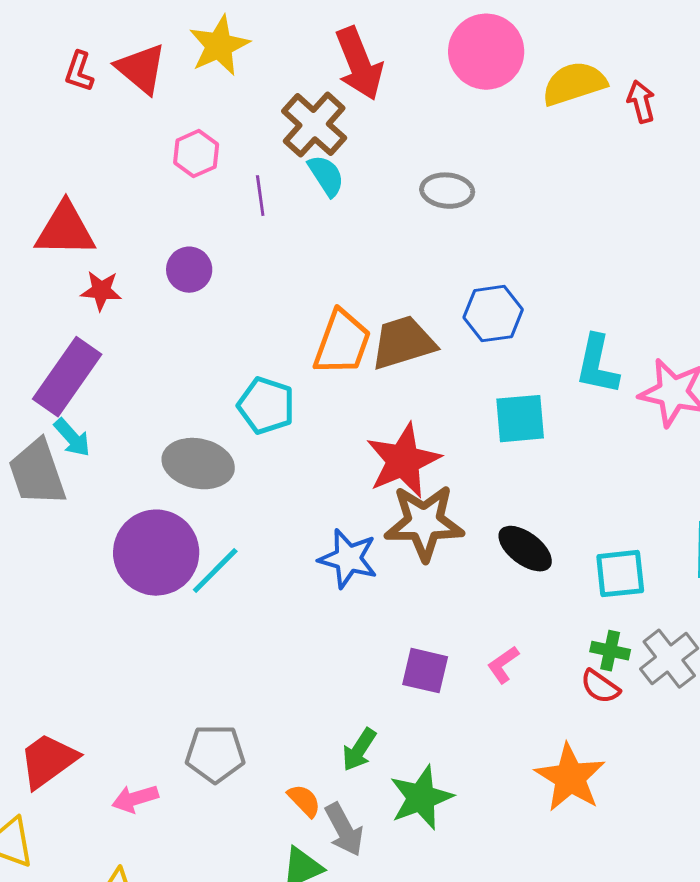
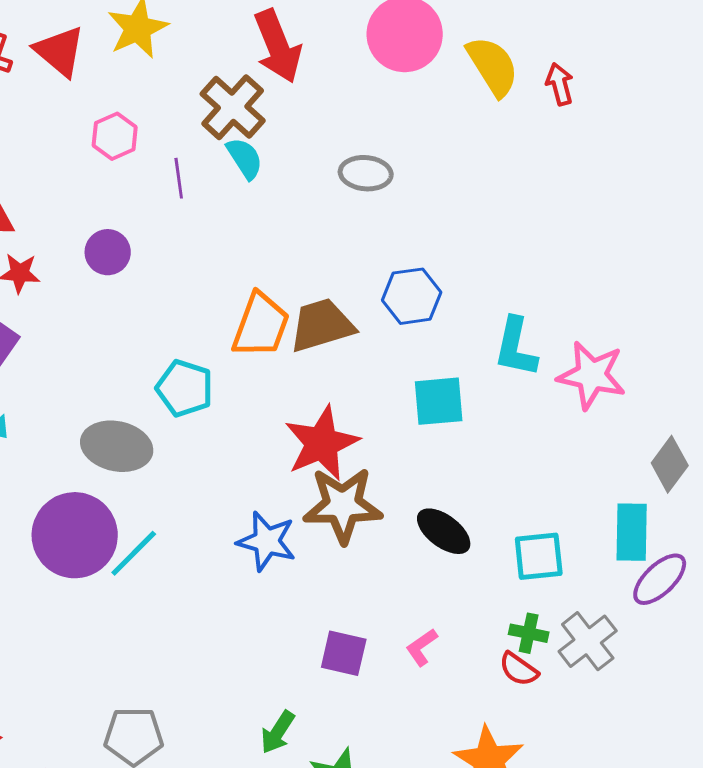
yellow semicircle: (574, 84) -> (493, 66), turned 76

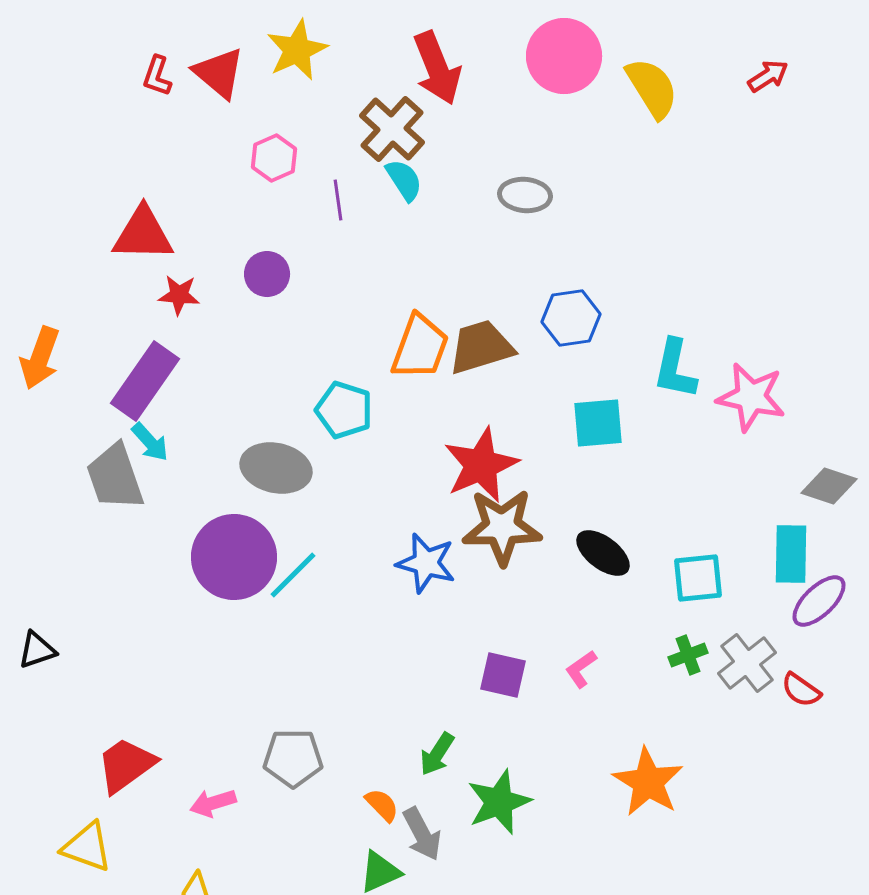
red arrow: (560, 84) -> (768, 76), moved, turned 72
gray diamond: (670, 464) -> (829, 486), turned 72
green cross: (529, 633) -> (688, 655), turned -33
red semicircle: (519, 669) -> (801, 690), moved

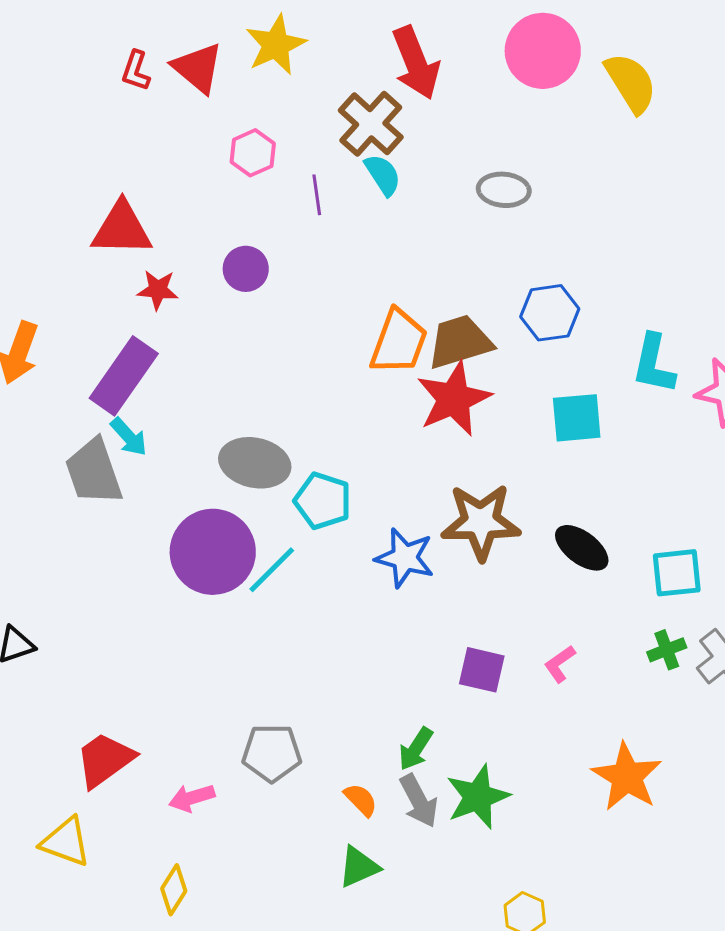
cyan pentagon: (344, 410) -> (323, 501), moved
red star: (481, 465) -> (454, 399), moved
gray arrow: (422, 834) -> (419, 801), moved

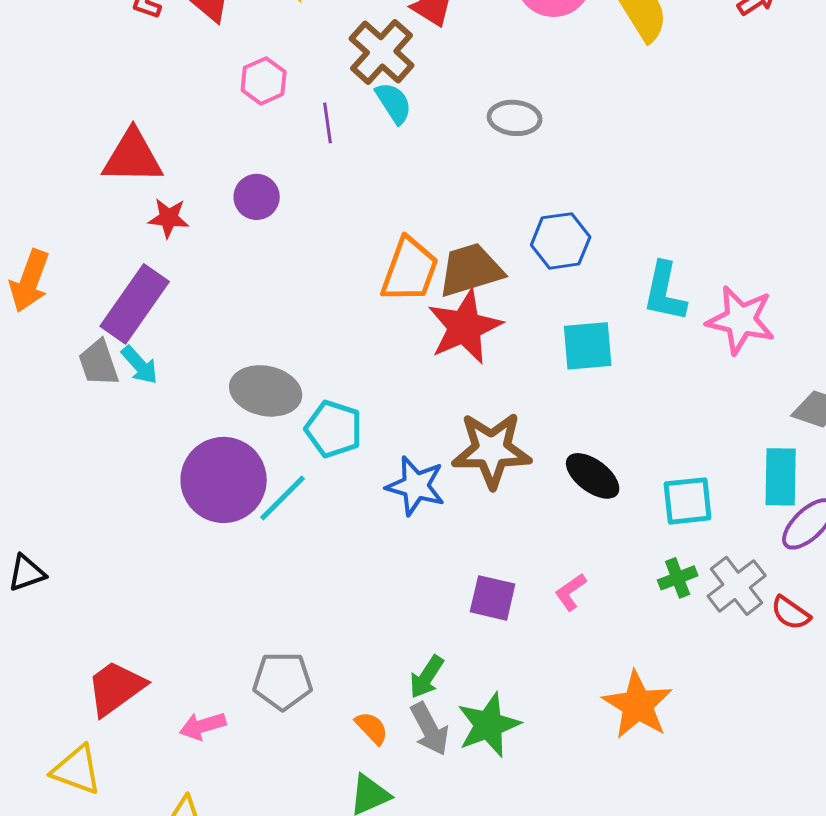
gray trapezoid: (94, 472) -> (99, 363), moved, size x0.7

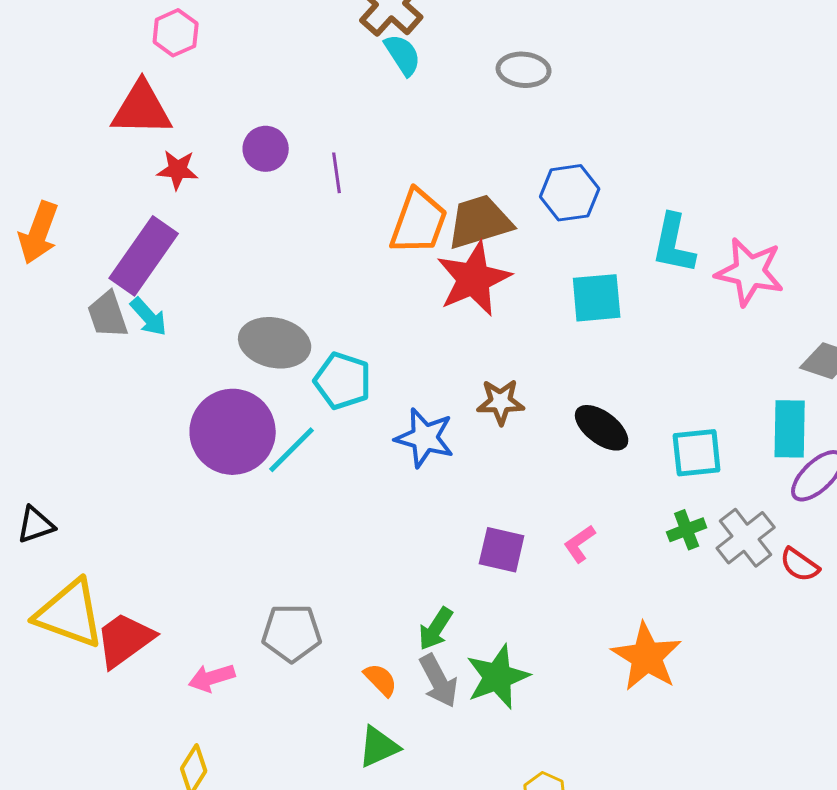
pink hexagon: (264, 81) -> (176, 33), moved
purple line: (328, 123) -> (337, 173), moved
brown star: (492, 450) -> (501, 402), size x0.6
yellow triangle: (77, 770) -> (70, 614), moved, size x1.4

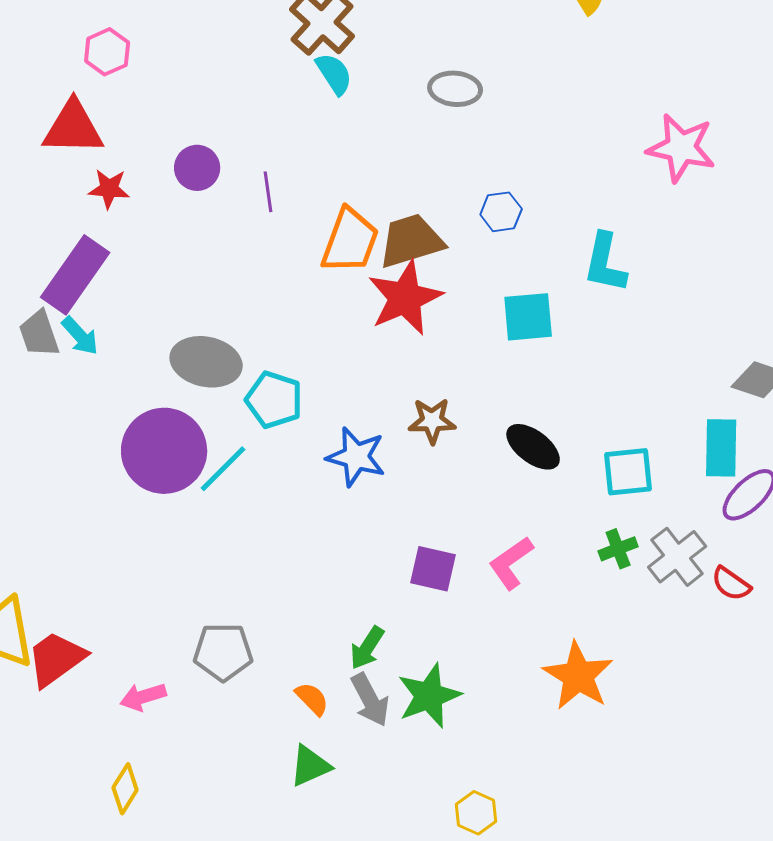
blue hexagon: (570, 193) -> (501, 212), size x0.7
pink star: (750, 272) -> (681, 148), moved
pink L-shape: (580, 544) -> (511, 563), size x1.4

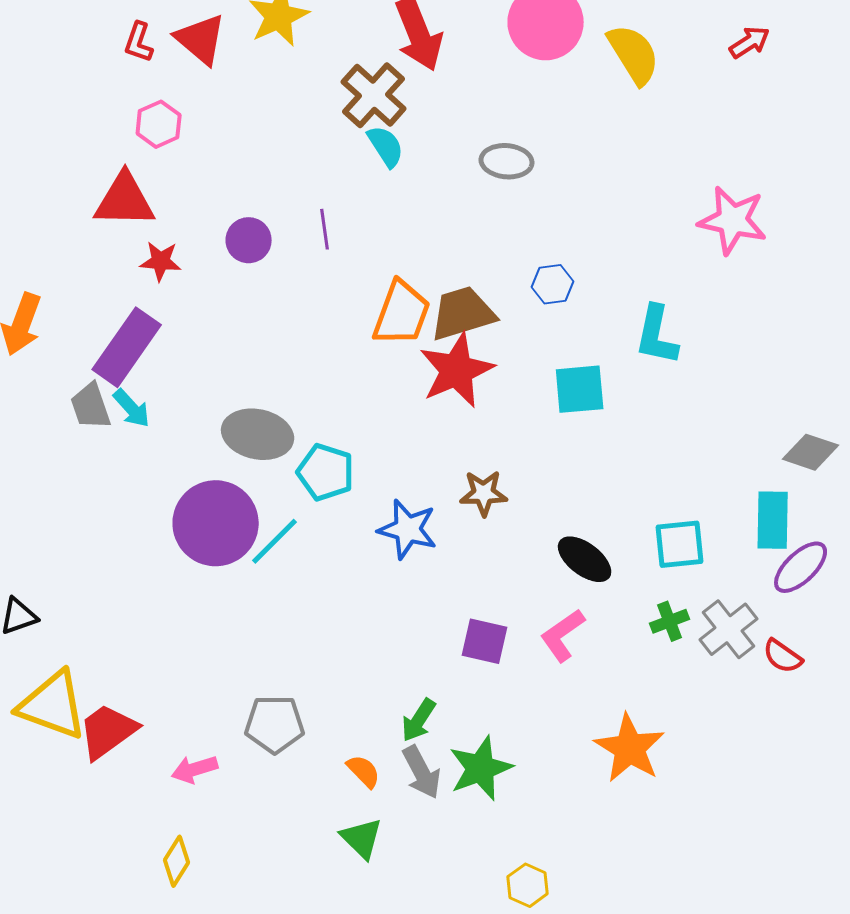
purple line: (268, 192) -> (325, 229), moved
black ellipse: (533, 447) -> (585, 559), moved
green triangle: (310, 766) -> (362, 838), turned -51

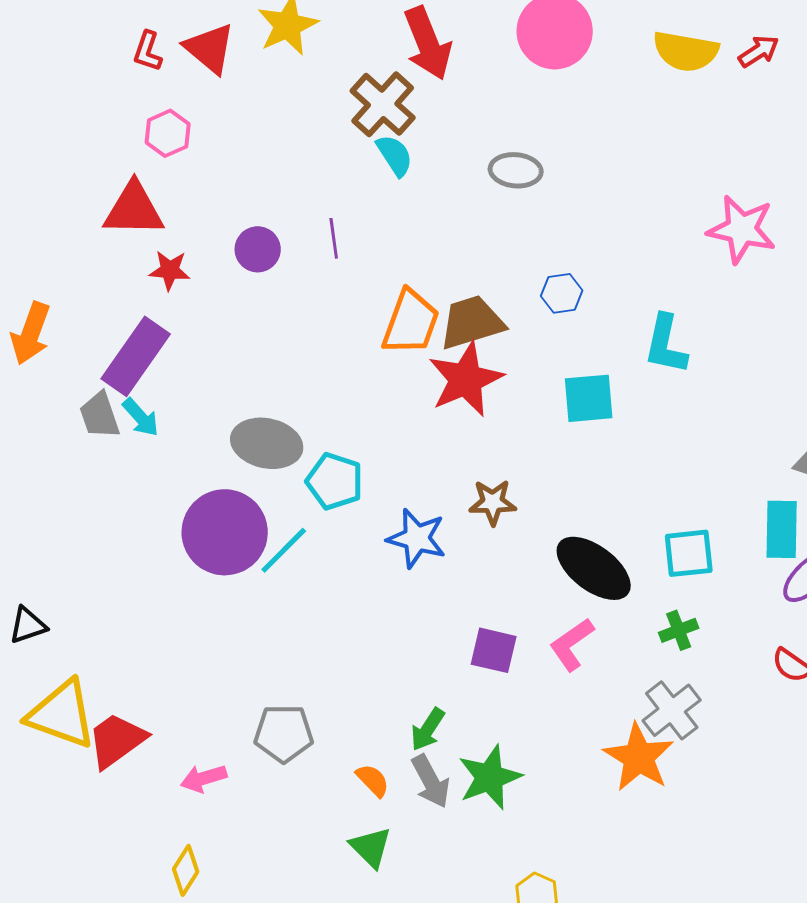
yellow semicircle: (634, 54) -> (686, 51), moved, turned 132
black ellipse: (585, 559) -> (594, 568), size x1.4
gray cross: (729, 629) -> (672, 710), moved

